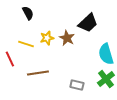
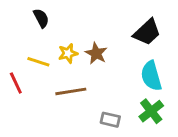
black trapezoid: (88, 23) -> (147, 32), moved
brown line: (38, 73) -> (71, 91), moved

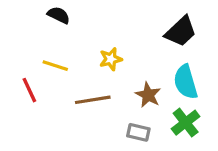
black semicircle: (41, 18) -> (59, 15), turned -36
yellow star: (68, 53) -> (111, 59), moved
brown star: (96, 53) -> (148, 95), moved

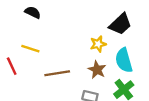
yellow star: (111, 59) -> (98, 44), moved

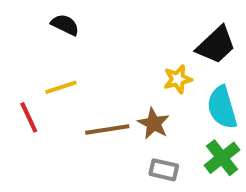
yellow line: (30, 49) -> (61, 87), turned -36
brown star: (97, 70) -> (154, 123), moved

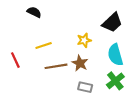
yellow star: (178, 79) -> (84, 40), moved
yellow line: (61, 87) -> (44, 45), moved

